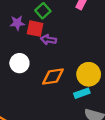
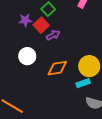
red square: (35, 29) -> (41, 25), turned 35
purple arrow: (48, 40) -> (53, 35), turned 144

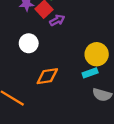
orange diamond: (57, 68) -> (47, 76), moved

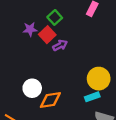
white circle: (29, 43) -> (32, 88), moved

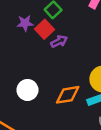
orange diamond: (50, 100) -> (68, 95), moved

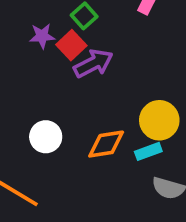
purple arrow: (59, 41) -> (93, 63), size x1.5

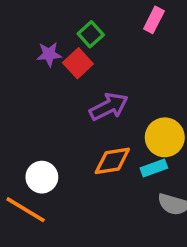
purple arrow: (93, 63) -> (109, 107), moved
white circle: (46, 137) -> (42, 177), moved

